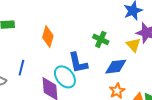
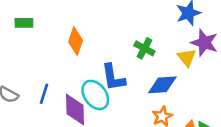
blue line: (21, 68) -> (44, 94), moved

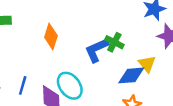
yellow triangle: (187, 58) -> (147, 64), moved
blue L-shape: (113, 77) -> (97, 50), moved, turned 76

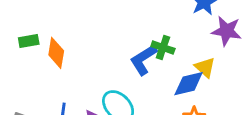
orange diamond: (51, 37) -> (56, 53), moved

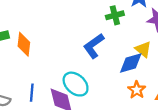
green cross: (163, 47) -> (115, 15), moved, turned -30

